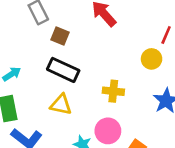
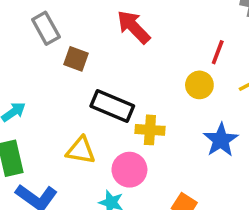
black rectangle: (63, 70) -> (112, 106), moved
pink circle: (108, 131) -> (129, 170), moved

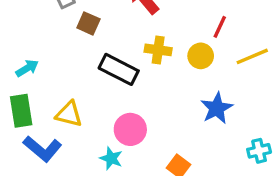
yellow cross: (150, 130) -> (158, 50), moved
yellow triangle: (81, 150) -> (69, 114), moved

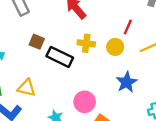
brown square: (88, 23) -> (37, 42), moved
pink circle: (130, 129) -> (85, 102), moved

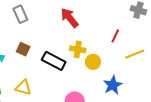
brown square: (37, 42) -> (23, 49), moved
yellow circle: (115, 47) -> (93, 62), moved

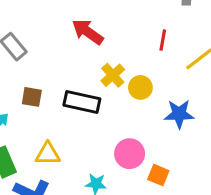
yellow cross: (78, 49) -> (113, 75), turned -35
blue star: (113, 85) -> (179, 114), turned -30

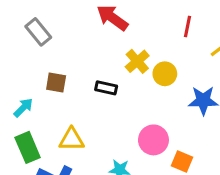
black rectangle: (82, 102) -> (106, 88), size x0.6

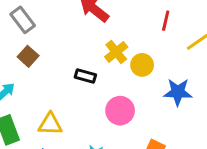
brown square: (56, 82) -> (28, 56), moved, turned 30
pink circle: (153, 140) -> (120, 111), moved

